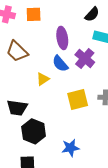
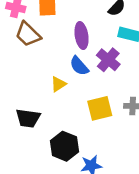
brown trapezoid: (17, 51) -> (28, 34), moved
black hexagon: (34, 131) -> (64, 146), moved

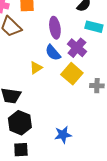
yellow square: (100, 108) -> (72, 74), moved, turned -35
black hexagon: (64, 146) -> (20, 123), moved

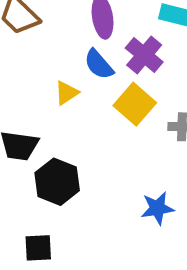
black hexagon: (20, 123) -> (57, 182), moved
blue star: (63, 135) -> (157, 208), moved

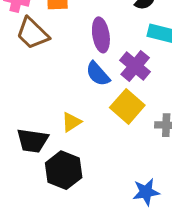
yellow triangle: (67, 93) -> (71, 122), moved

